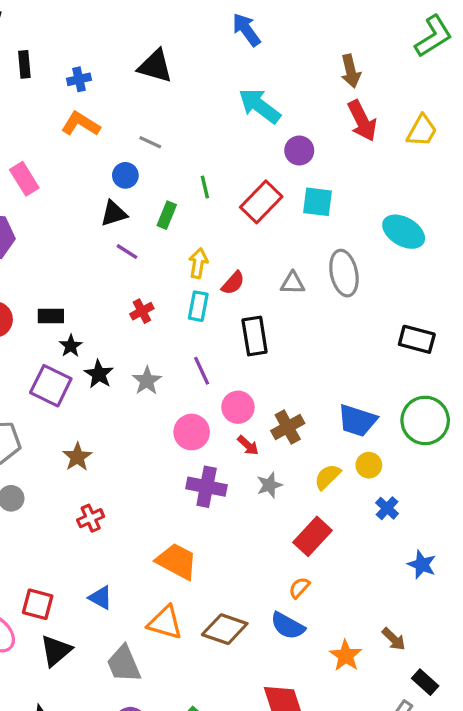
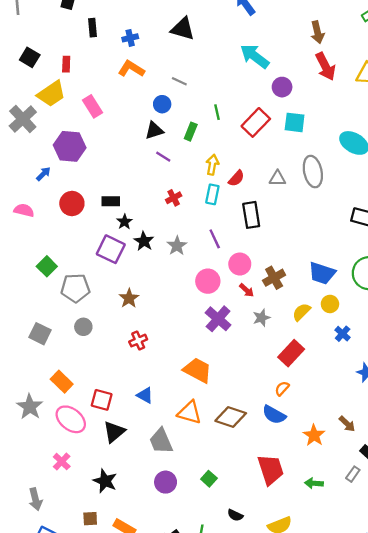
purple cross: (207, 487) -> (218, 319), turned 30

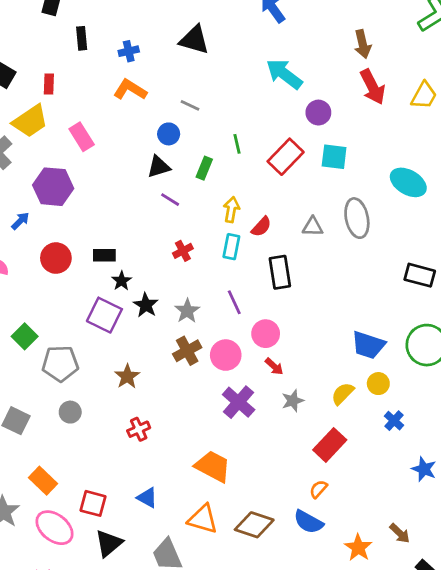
brown cross: (274, 278) -> (187, 351), moved

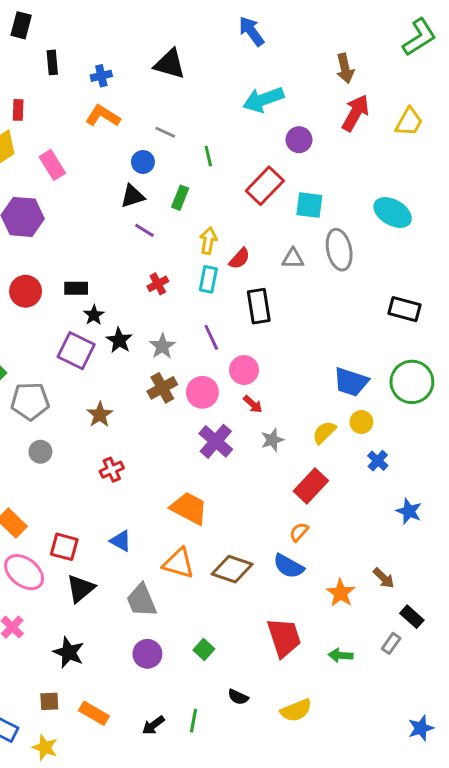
cyan arrow: (284, 74) -> (263, 100), turned -57
red arrow: (373, 87) -> (355, 113), turned -124
green line: (237, 144) -> (208, 156), moved
cyan square: (334, 157) -> (309, 205), moved

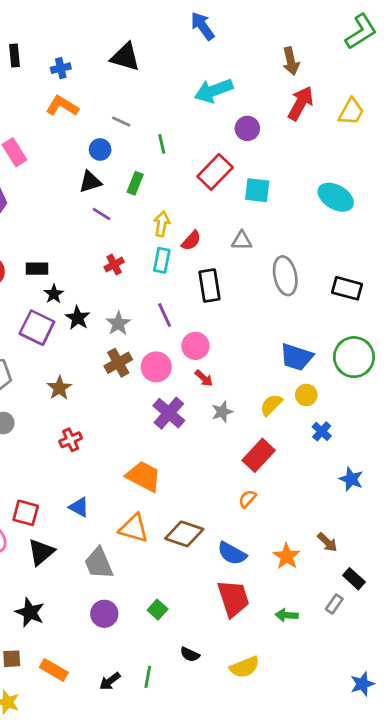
gray ellipse: (339, 250) -> (285, 276), moved
blue semicircle: (289, 566) -> (232, 553), moved

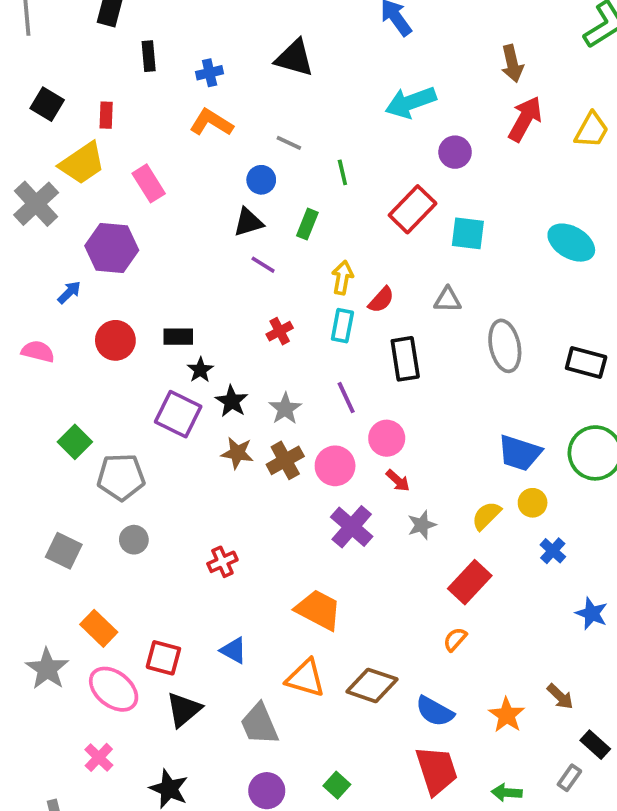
brown star: (59, 388) -> (237, 453), moved, turned -30

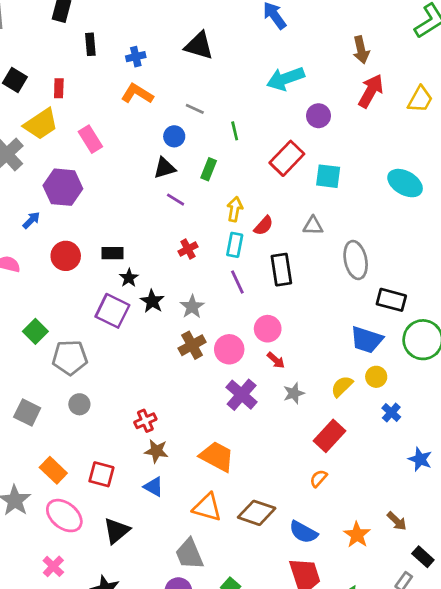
black rectangle: (586, 362) -> (391, 300), moved
purple line: (346, 398) -> (237, 282), moved
brown star: (237, 453) -> (156, 451), moved
red square: (163, 658) -> (101, 474), moved
gray trapezoid: (259, 724) -> (189, 554), moved

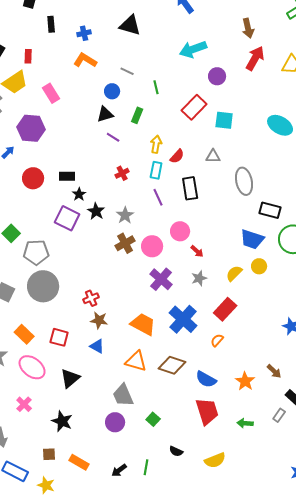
red arrow: (276, 360) -> (197, 251), moved
gray circle: (79, 404) -> (43, 286), size x2.0
blue cross: (391, 413) -> (183, 319), moved, size x2.0

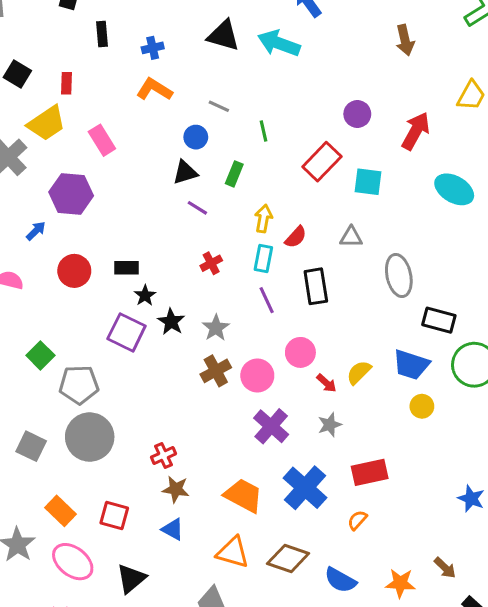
cyan arrow: (193, 49) -> (279, 43), moved, turned 40
red arrow: (255, 58) -> (416, 131), moved
yellow semicircle: (234, 273) -> (359, 372), moved
red rectangle: (225, 309) -> (370, 472), turned 35
orange star: (245, 381) -> (400, 583), turned -30

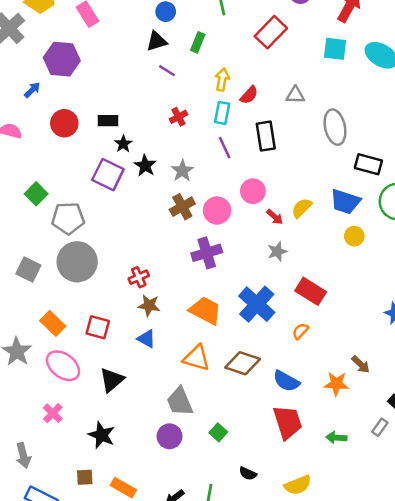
cyan square: (368, 182) -> (335, 49), moved
purple cross: (271, 426) -> (207, 253), moved, turned 32
red rectangle: (370, 472) -> (311, 291), turned 44
brown arrow: (445, 568) -> (361, 364), moved

